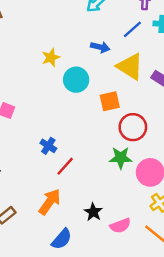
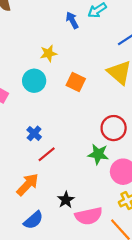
blue arrow: (100, 47) -> (72, 20), moved, turned -140
cyan circle: (76, 80) -> (34, 81), moved
orange square: (110, 101) -> (76, 82), moved, turned 30
pink semicircle: (120, 226) -> (89, 216), size x1.4

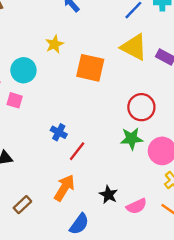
cyan circle: (34, 81) -> (23, 70), moved
orange square: (76, 82) -> (90, 68), size x1.4
pink semicircle: (89, 216) -> (137, 206), size x0.7

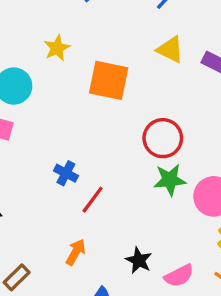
yellow triangle: (134, 47) -> (170, 50), size x0.7
red circle: (141, 107) -> (163, 138), moved
orange arrow: (64, 188) -> (76, 252), size x0.7

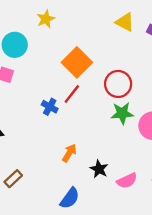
orange square: (109, 80) -> (77, 62), moved, turned 32
red line: (93, 200) -> (72, 94), moved
orange arrow: (76, 252) -> (69, 153), moved

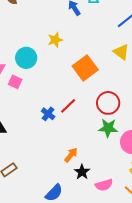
orange square: (77, 62) -> (85, 68), moved
orange arrow: (69, 153) -> (71, 155), moved

